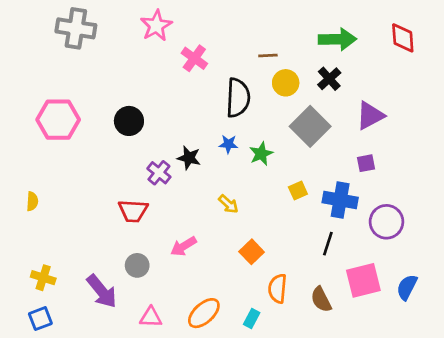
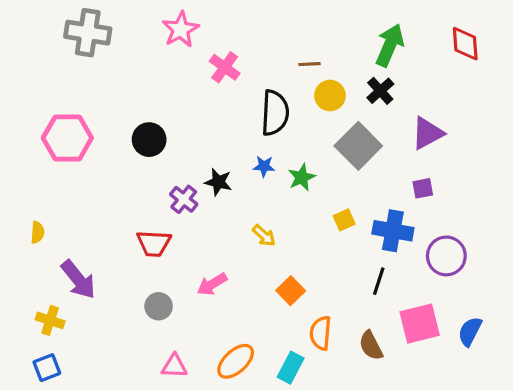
green arrow: (337, 39) -> (390, 45), turned -66
purple arrow: (102, 291) -> (78, 280), moved
cyan rectangle: (252, 319) -> (291, 368), size x1.4

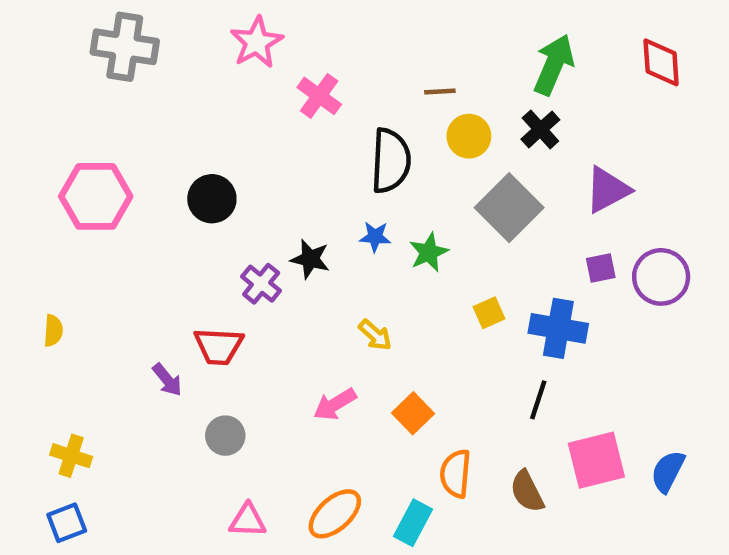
purple circle: (446, 256) -> (661, 277), moved
purple arrow: (78, 280) -> (167, 380), moved, size x0.6
pink arrow: (212, 284) -> (335, 404), moved

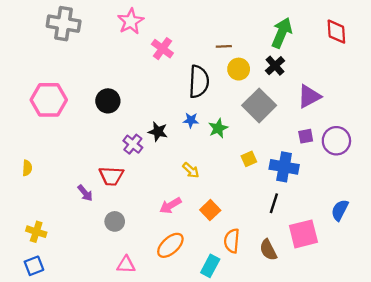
blue semicircle: (668, 471) -> (340, 210), moved
orange ellipse: (335, 514) -> (170, 245), moved

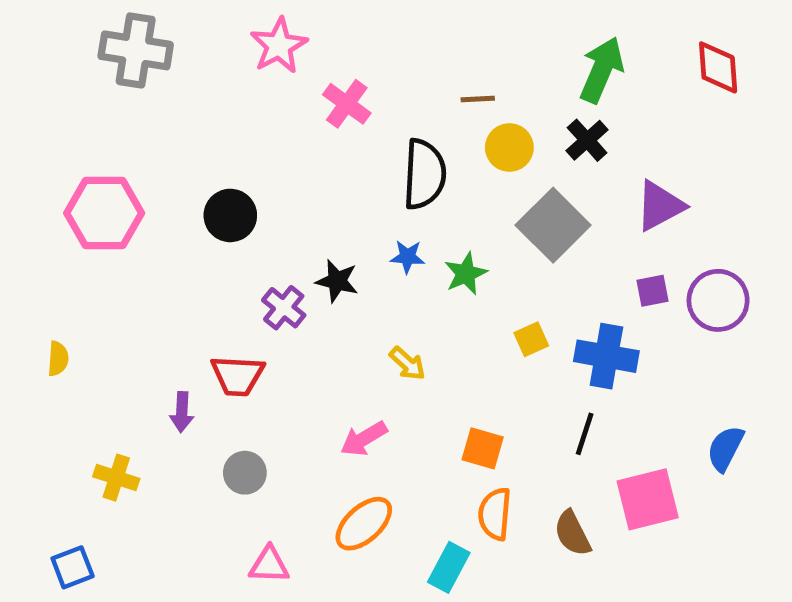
purple arrow: (85, 193) -> (182, 412), turned 42
orange square: (210, 210) -> (483, 448), moved, turned -30
yellow cross: (36, 232) -> (116, 478), moved

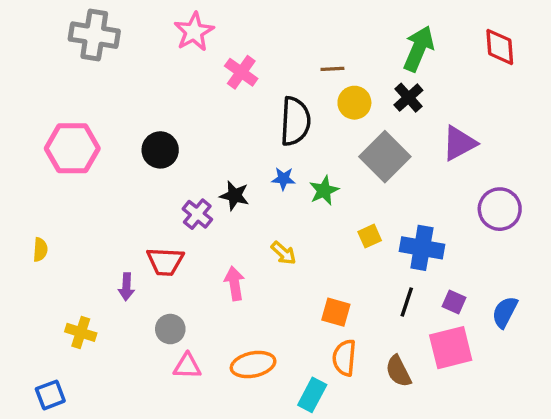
purple square: (653, 291) -> (454, 302), moved, turned 35
pink arrow: (364, 439) -> (234, 283), moved, turned 112
orange ellipse: (364, 524) -> (253, 364), turned 30
pink triangle: (269, 565) -> (187, 366), moved

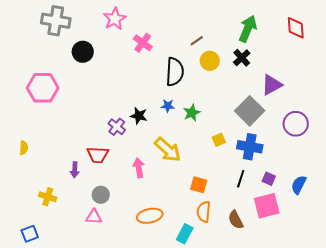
brown line: (332, 69) -> (197, 41), turned -32
black circle: (160, 150) -> (83, 52), moved
gray square: (385, 157) -> (250, 111), moved
yellow arrow: (283, 253) -> (168, 150), size x1.8
pink triangle: (187, 366) -> (94, 217), moved

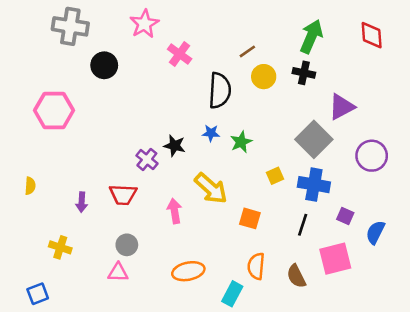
black cross: (242, 58) -> (304, 73), turned -36
purple arrow: (75, 170) -> (82, 202), moved
purple square: (269, 179) -> (345, 216), moved
orange square: (199, 185) -> (250, 218), moved

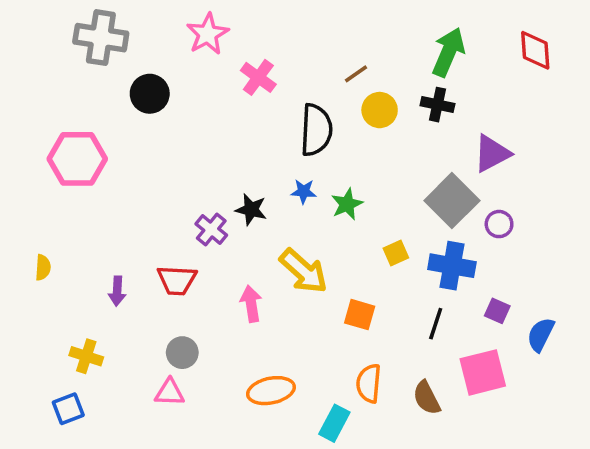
purple circle: (372, 156) -> (499, 224), moved, size x0.6
blue square: (38, 294) -> (68, 409), moved

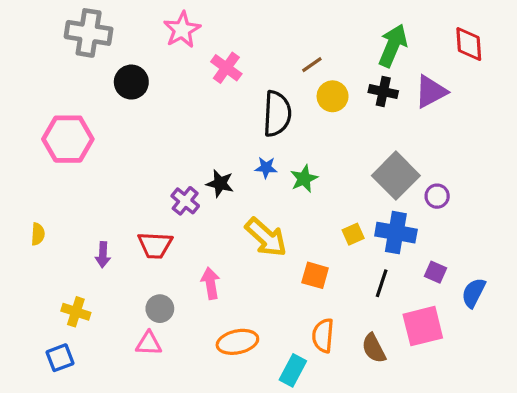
purple triangle: (492, 153) -> (431, 92), moved
yellow square: (396, 253) -> (353, 234), moved
pink arrow: (251, 304) -> (211, 283), moved

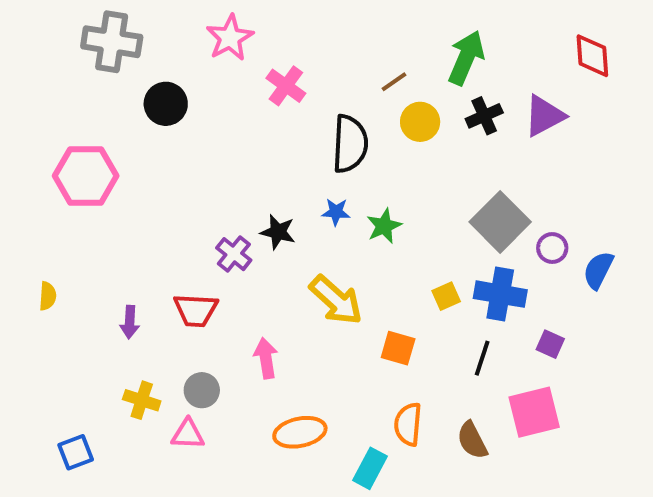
green arrow: (393, 46) -> (466, 58), moved
black cross: (383, 92) -> (484, 116), turned -36
blue semicircle: (474, 293) -> (598, 270), moved
yellow cross: (76, 312) -> (142, 400), moved

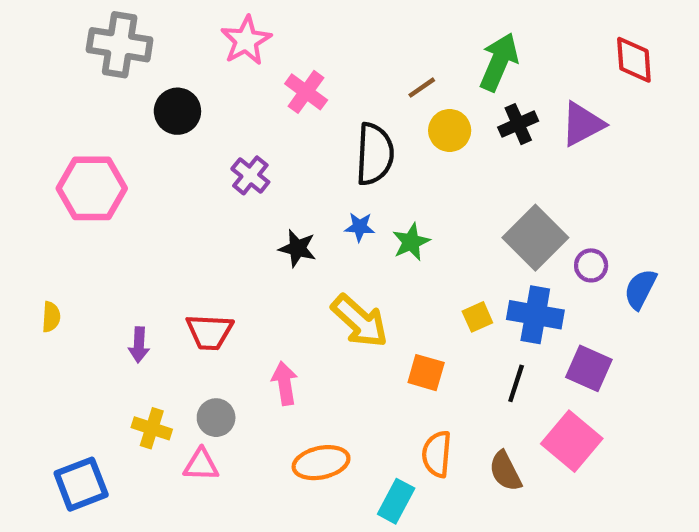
purple cross: (234, 254) -> (250, 175), moved
purple square: (550, 344) -> (589, 368), size x1.5
pink square: (534, 412) -> (572, 441), turned -36
blue square: (76, 452) -> (81, 484), size x1.4

